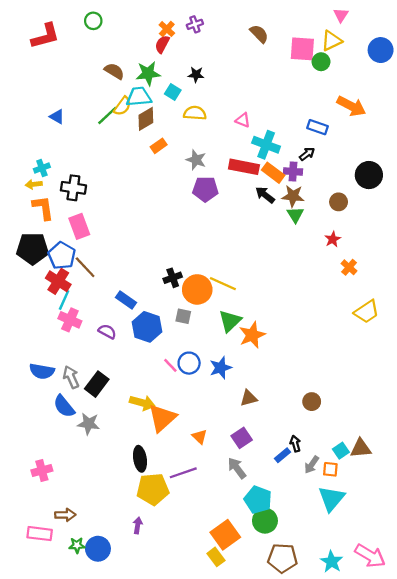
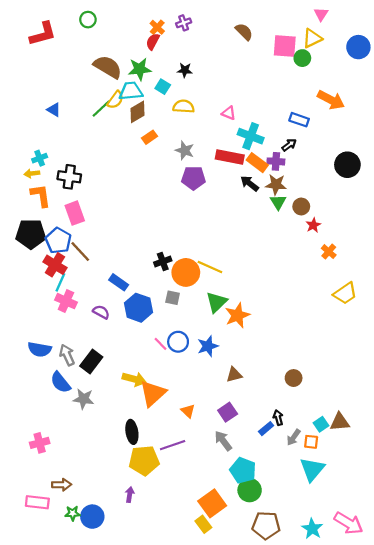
brown semicircle: (114, 71) -> (108, 67), size x1.5
brown circle: (339, 202) -> (301, 206), moved

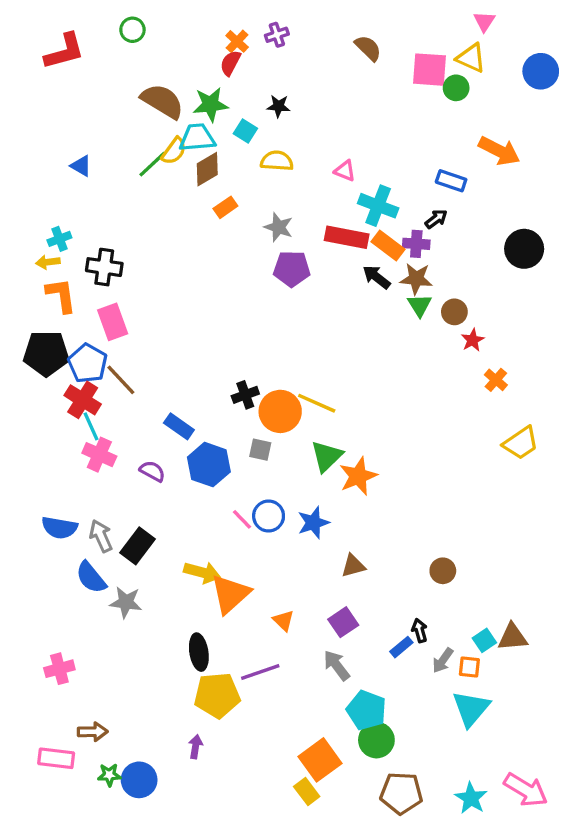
yellow triangle: (312, 38) -> (471, 58), turned 50
cyan line: (60, 282) -> (91, 426), turned -48

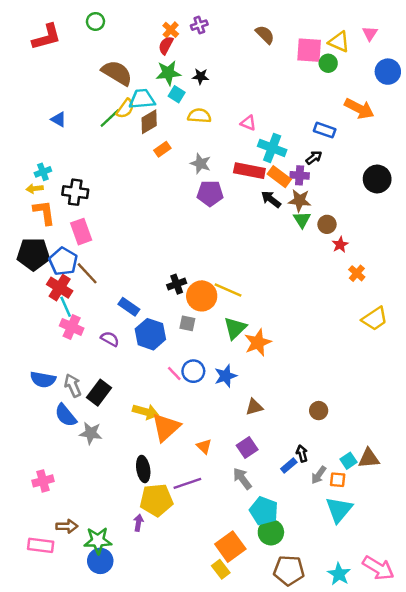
pink triangle: (484, 21) -> (370, 33), moved
blue circle: (541, 71) -> (388, 72), moved
green star: (210, 104) -> (168, 73), moved
purple arrow: (196, 747) -> (138, 523), moved
green star: (109, 775) -> (98, 541), moved, size x1.6

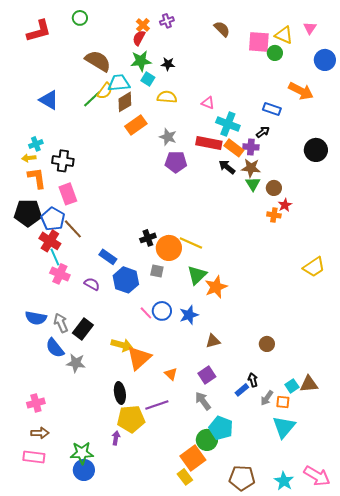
blue triangle: (58, 119) -> (49, 100), size x1.5
orange rectangle: (162, 149) -> (136, 125), size x1.5
orange cross: (357, 273) -> (274, 215), moved, turned -32
brown arrow: (67, 526) -> (40, 433), moved
green circle: (271, 532) -> (207, 440), moved

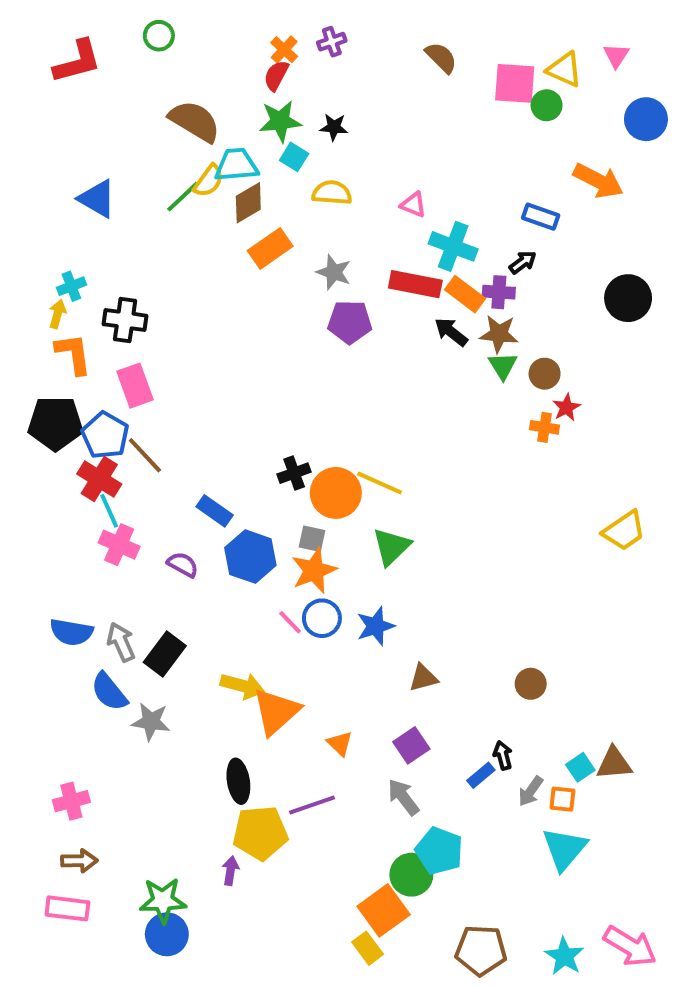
yellow arrow: (29, 158) -> (57, 314), turned 112
orange star: (216, 287) -> (314, 570), moved

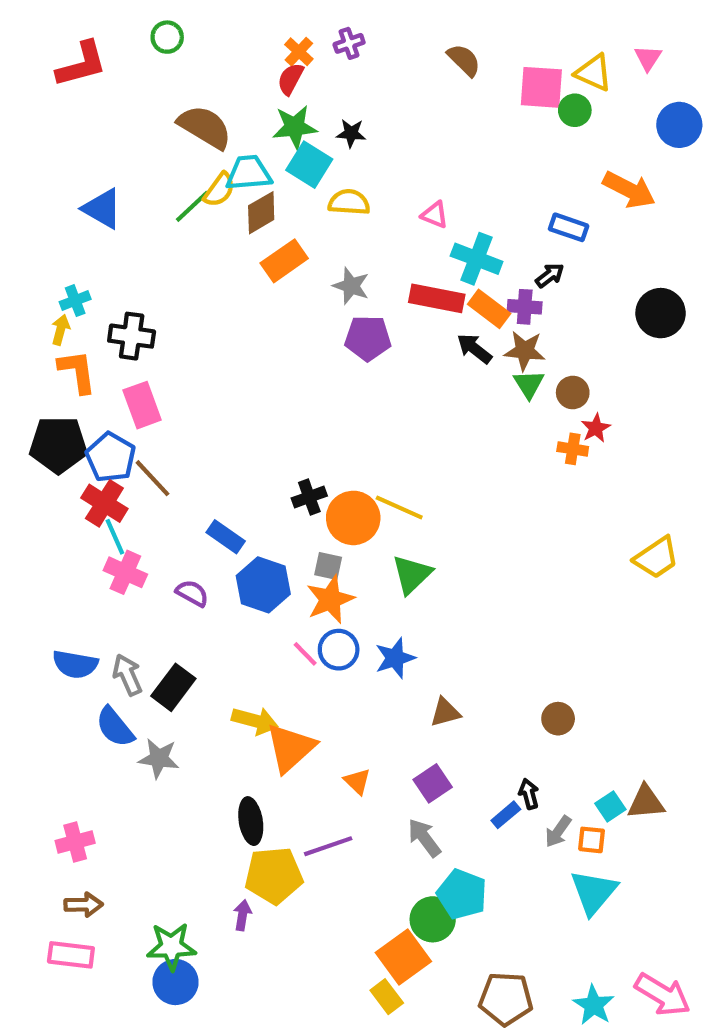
cyan square: (294, 157) -> (309, 165), size x1.5

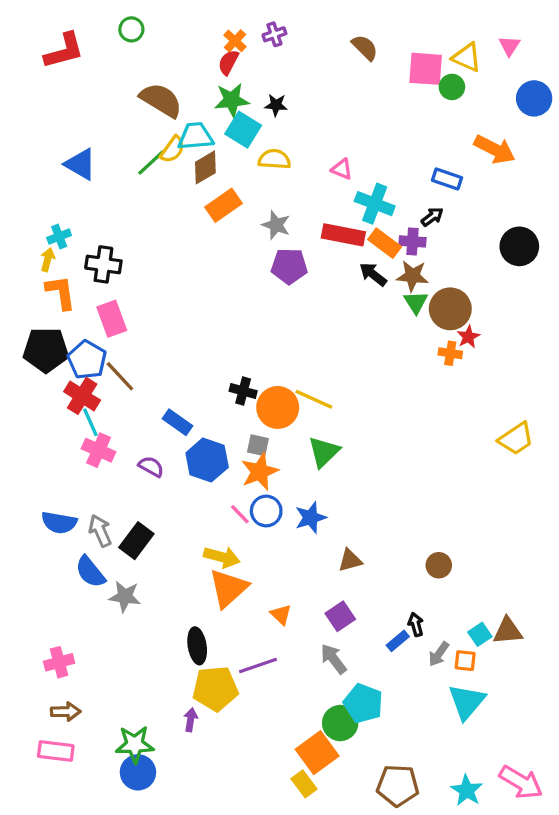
brown circle: (573, 393) -> (450, 309), size x1.6
black cross: (309, 497) -> (243, 391), turned 35
yellow arrow: (255, 721) -> (222, 557), moved

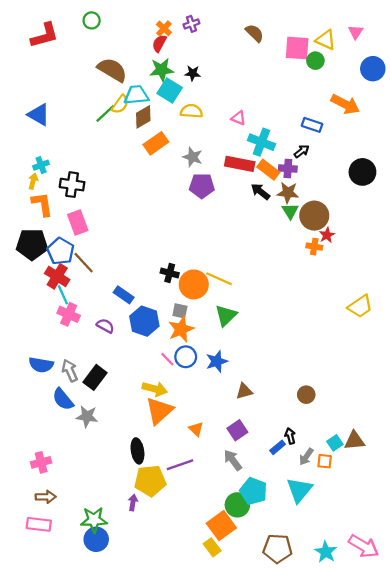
blue triangle: (80, 164) -> (39, 115), moved
cyan triangle: (467, 702) -> (299, 490), moved

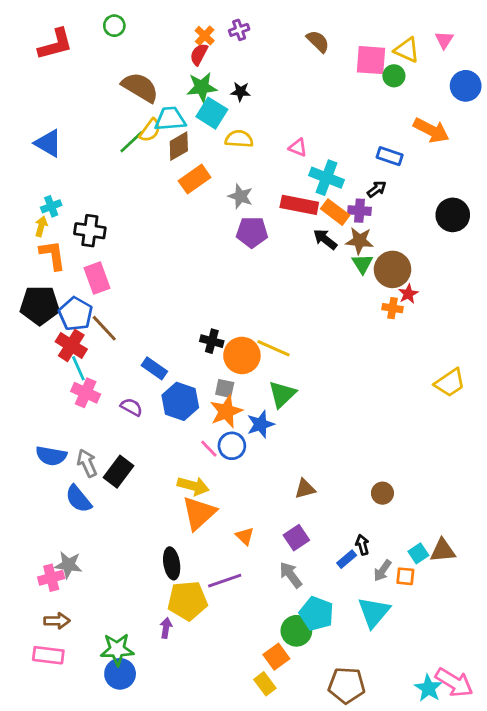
blue star: (217, 361) -> (261, 424), moved
gray star: (87, 416) -> (68, 565), moved
orange square: (221, 526) -> (276, 657), size x0.7
cyan star: (326, 552) -> (428, 688), moved

